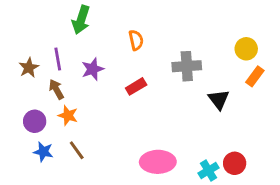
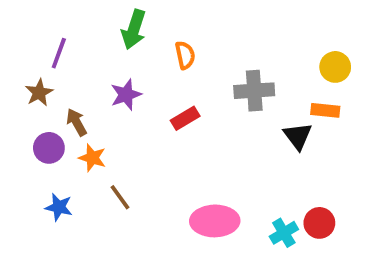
green arrow: (81, 20) -> (134, 29), moved
purple line: (58, 59) -> (59, 53), moved, turned 30
orange rectangle: (255, 76) -> (325, 110), moved, turned 60
purple circle: (35, 121) -> (49, 148), moved
brown line: (77, 150) -> (120, 197), moved

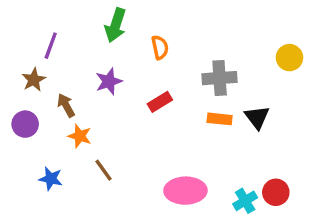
orange rectangle: (325, 110) -> (220, 119), moved
purple circle: (49, 148) -> (25, 124), moved

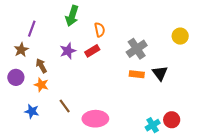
gray cross: (220, 78) -> (137, 49), turned -30
red rectangle: (160, 102) -> (92, 51), moved
orange star: (80, 136) -> (41, 85), moved
pink ellipse: (185, 191) -> (95, 119), moved

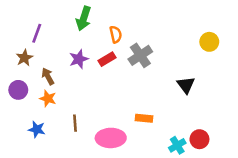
gray cross: (137, 49) -> (140, 55), moved
orange rectangle: (137, 74) -> (144, 118), moved
brown line: (65, 106) -> (75, 123), turned 32

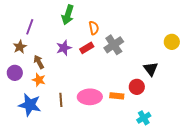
yellow circle: (209, 42) -> (172, 42), moved
blue star: (37, 129) -> (30, 105), size x1.6
pink ellipse: (111, 138) -> (90, 97), moved
red circle: (199, 139) -> (137, 87), moved

